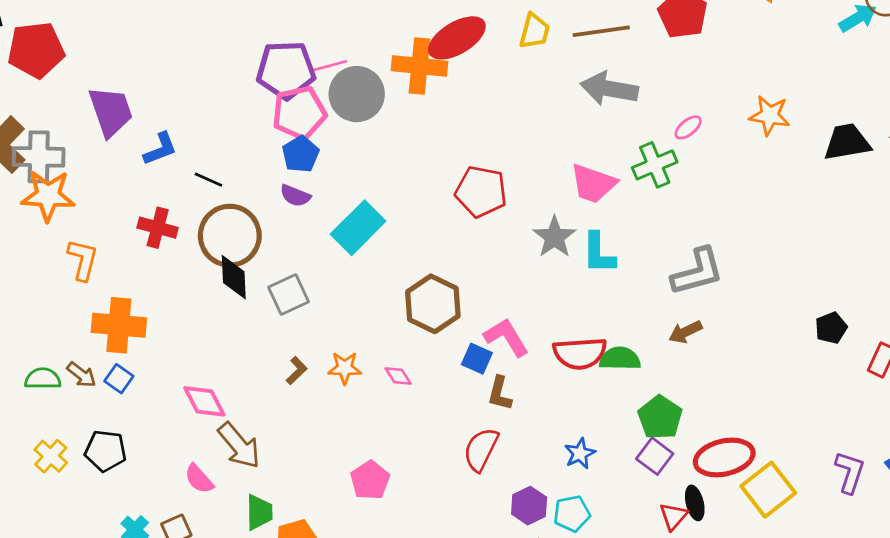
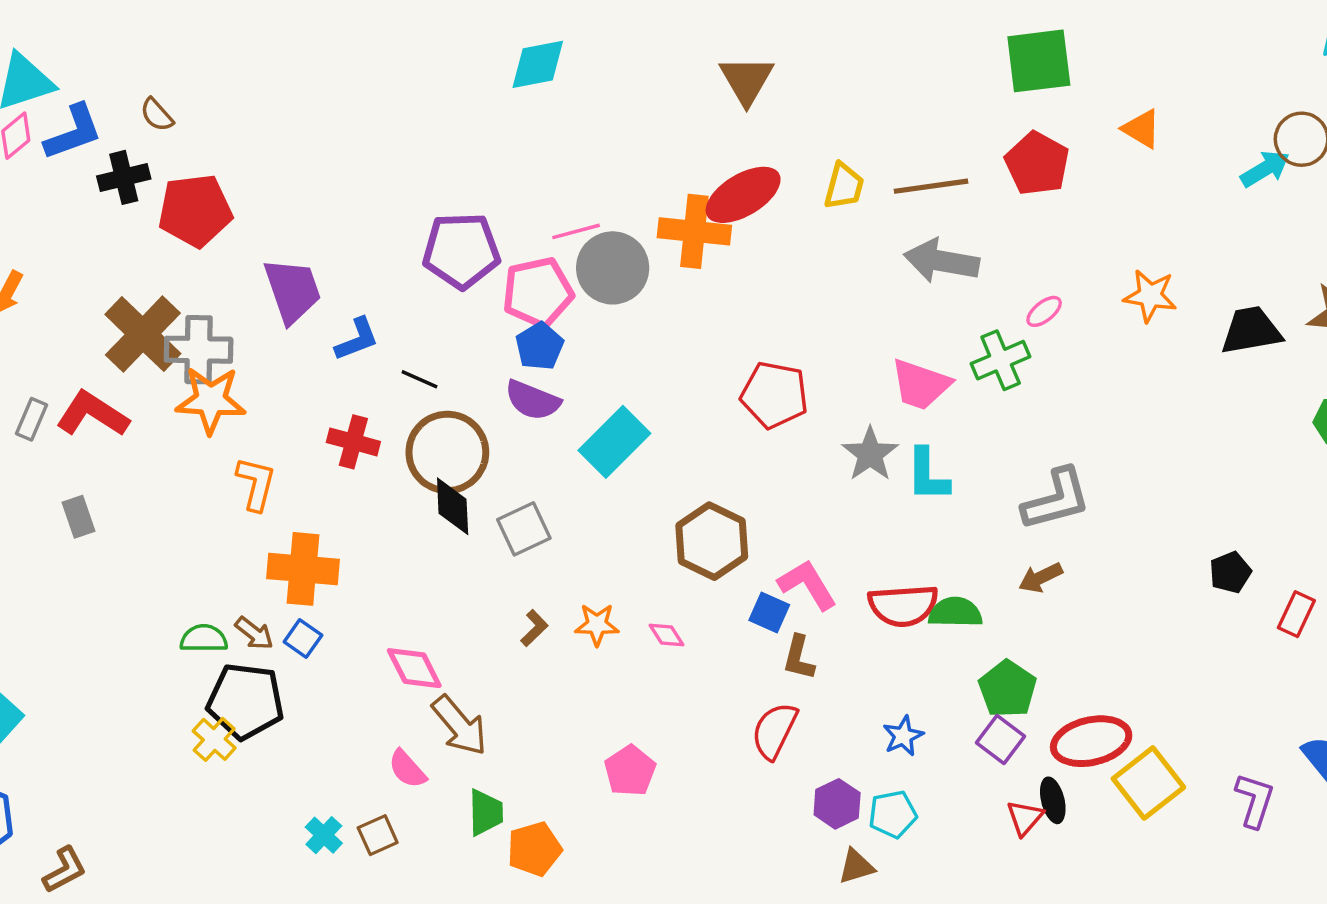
purple pentagon: (286, 70) -> (461, 251), moved
purple semicircle: (295, 196) -> (533, 400), size x1.4
black pentagon: (105, 451) -> (246, 701), moved, size x1.4
purple L-shape: (850, 472) -> (1255, 800), moved

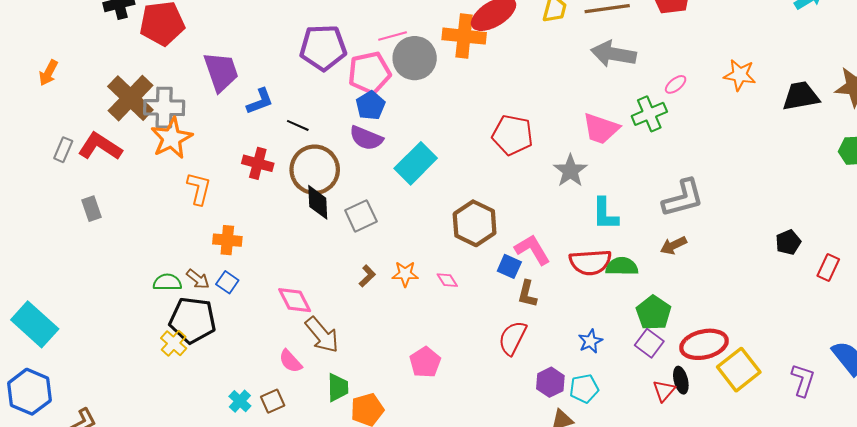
orange star: (211, 400) -> (172, 138), turned -30
cyan L-shape: (928, 475) -> (605, 214), moved
orange cross: (303, 569) -> (227, 240), size x0.7

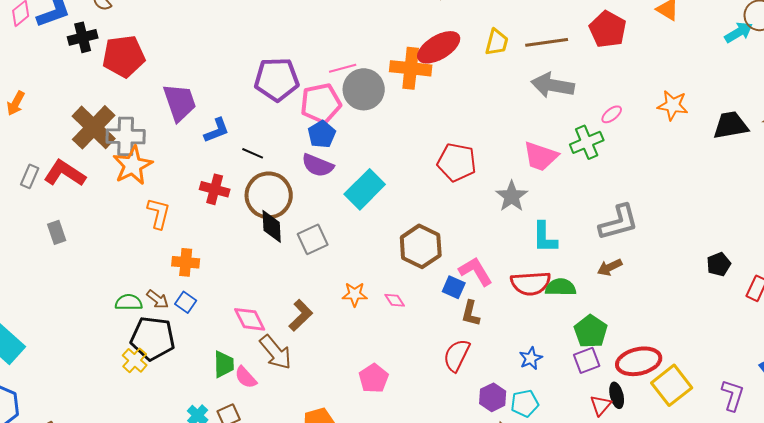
brown L-shape: (367, 276) -> (301, 315), moved, size x1.5
purple square: (649, 343) -> (587, 360), turned 32
green trapezoid: (338, 387) -> (224, 364), moved

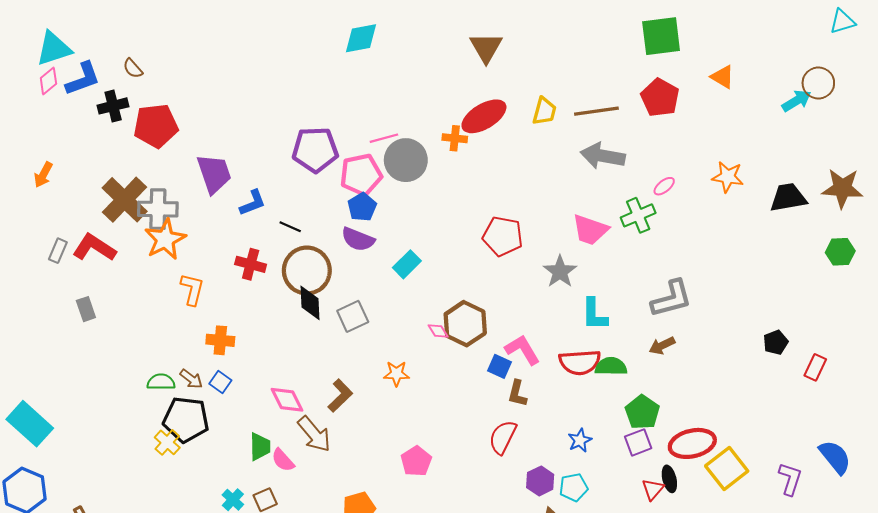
orange cross: (411, 68) -> (455, 138), size x0.6
cyan rectangle: (365, 189) -> (407, 264), size x0.7
pink diamond: (395, 300) -> (438, 331), moved

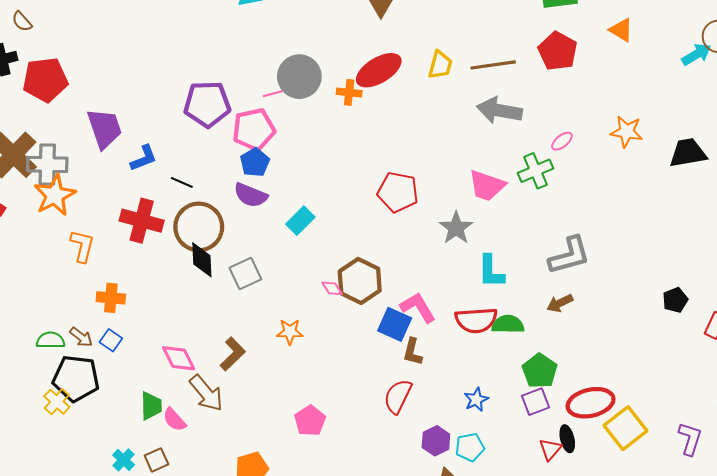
gray circle: (406, 160) -> (299, 77), moved
red cross: (251, 264) -> (142, 221), size x1.4
blue square: (500, 366) -> (395, 324), size x1.4

